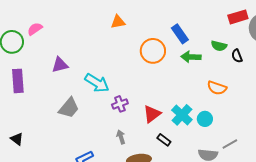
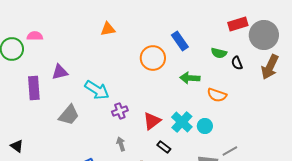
orange triangle: (118, 22) -> (108, 29), moved
pink semicircle: (35, 29) -> (35, 36), turned 35
green arrow: (191, 57) -> (190, 78), moved
purple rectangle: (18, 81) -> (34, 88), moved

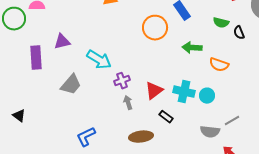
cyan cross: (182, 122) -> (184, 92), turned -30
gray arrow: (121, 144) -> (128, 103), moved

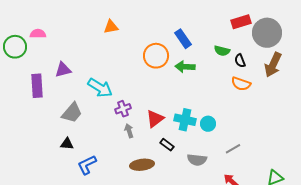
green arrow: (192, 48) -> (185, 67), moved
orange semicircle: (219, 65) -> (241, 84), moved
black triangle: (19, 116) -> (67, 144), moved, turned -32
gray semicircle: (210, 132) -> (197, 160), moved

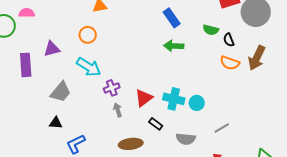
orange circle: (156, 56) -> (88, 35), moved, size x0.7
brown arrow: (273, 65) -> (257, 58), moved

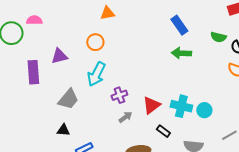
cyan arrow: (89, 67) -> (96, 74), turned 85
gray arrow: (118, 110) -> (125, 117), turned 72

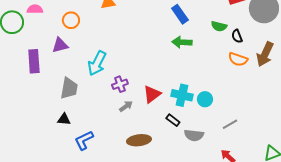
orange circle: (95, 42) -> (71, 20), moved
gray trapezoid: (68, 99) -> (69, 88), turned -30
black rectangle: (163, 131) -> (173, 120), moved

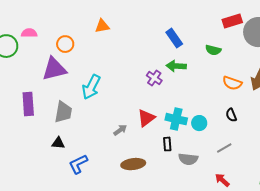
black semicircle: (237, 36) -> (231, 115), moved
purple triangle: (60, 45) -> (54, 69), size x1.5
purple rectangle: (34, 61) -> (28, 104), moved
purple cross: (120, 84) -> (154, 78), moved, turned -35
black rectangle: (173, 120) -> (167, 144), turned 48

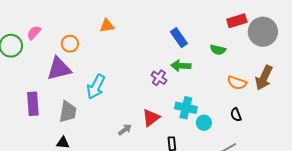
pink semicircle: (29, 33) -> (34, 33), turned -49
cyan cross: (176, 119) -> (186, 108), moved

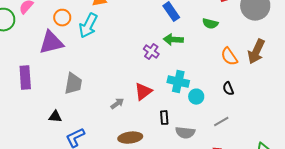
orange semicircle: (237, 83) -> (229, 57), turned 36
cyan arrow: (96, 87) -> (88, 26), moved
gray trapezoid: (68, 112) -> (73, 84), moved

